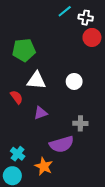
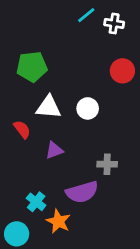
red circle: (92, 37) -> (122, 71), moved
white circle: (74, 81) -> (88, 108), moved
cyan cross: (18, 154) -> (36, 202), moved

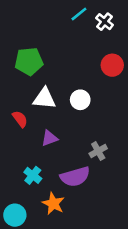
white cross: (114, 23) -> (105, 22), turned 30
gray cross: (107, 164) -> (98, 151), turned -30
cyan cross: (36, 202) -> (33, 175), moved

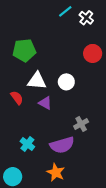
purple triangle: (49, 138) -> (45, 103), moved, turned 48
orange star: (53, 204) -> (56, 172), moved

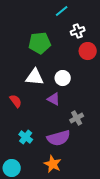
white cross: (86, 18) -> (78, 31), moved, turned 32
green pentagon: (24, 50) -> (40, 43), moved
red semicircle: (17, 98) -> (16, 101), moved
purple triangle: (45, 103) -> (54, 99), moved

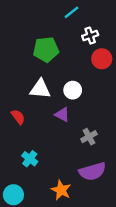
purple semicircle: (59, 138) -> (92, 171), moved

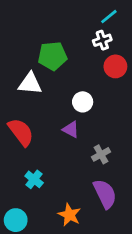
cyan line: (72, 12) -> (109, 17), moved
white triangle: (40, 89) -> (30, 84), moved
red semicircle: (18, 117) -> (21, 132), size x1.6
purple semicircle: (92, 171) -> (105, 194), turned -100

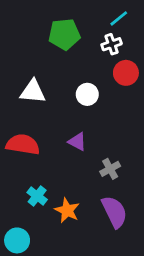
green pentagon: (52, 56) -> (64, 34), moved
white circle: (83, 102) -> (87, 94), moved
red semicircle: (21, 132) -> (23, 144), turned -44
orange star: (69, 215) -> (67, 210), moved

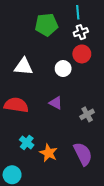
cyan line: (119, 18) -> (78, 12), moved, turned -56
red circle: (126, 73) -> (82, 54), moved
gray cross: (110, 169) -> (87, 114), moved

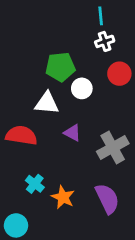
green pentagon: (46, 25) -> (60, 67), moved
red circle: (82, 54) -> (119, 74), moved
white triangle: (24, 66) -> (47, 103), moved
gray cross: (87, 114) -> (113, 148), size x1.6

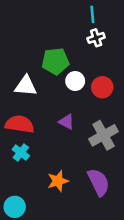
red circle: (119, 74) -> (102, 87), moved
white triangle: (47, 103) -> (26, 86), moved
cyan cross: (35, 184) -> (21, 153), moved
orange star: (63, 197) -> (58, 181), turned 30

